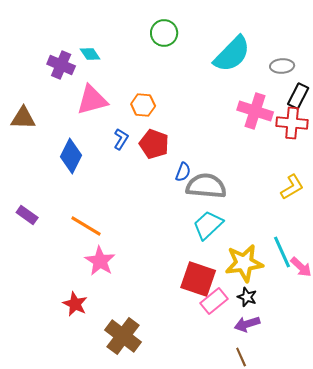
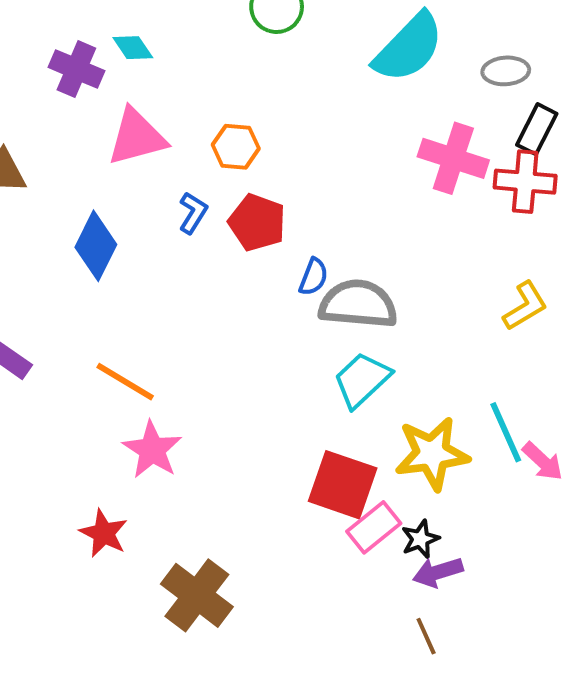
black star: (247, 297) -> (420, 539), moved, turned 30

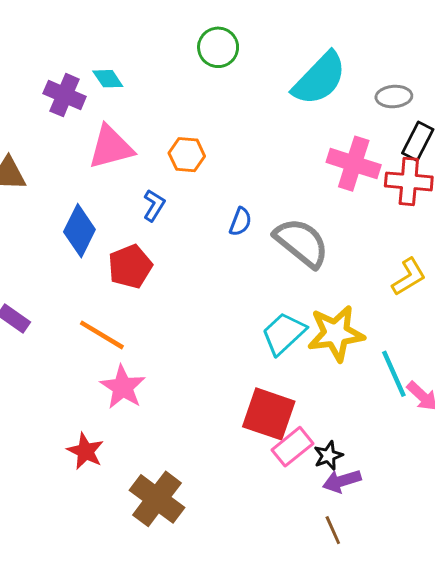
red pentagon: (257, 222) -> (130, 266), moved, turned 30
blue semicircle: (313, 277) -> (240, 222), moved
gray semicircle: (358, 304) -> (302, 243), moved, turned 34
yellow star: (432, 454) -> (336, 333), moved

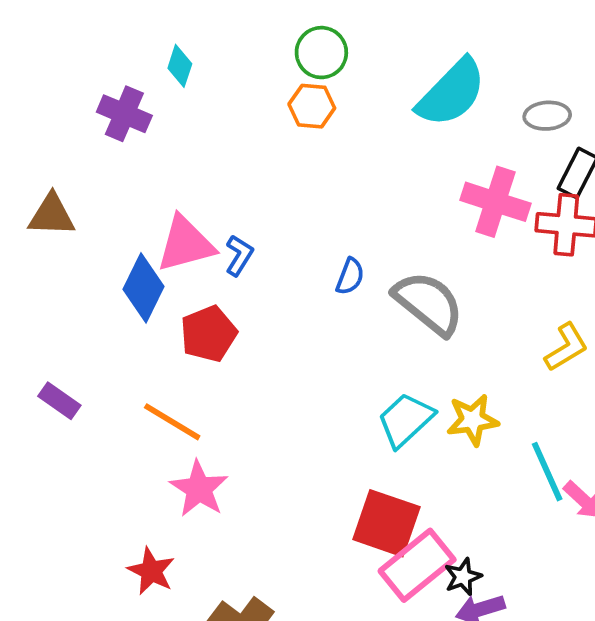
cyan diamond: (108, 79) -> (180, 66), moved, turned 52
pink triangle: (111, 147) -> (186, 244), moved
orange hexagon: (187, 155) -> (312, 106), moved
yellow star: (336, 333) -> (473, 420), size x0.7
pink rectangle: (293, 447) -> (417, 565), size x1.4

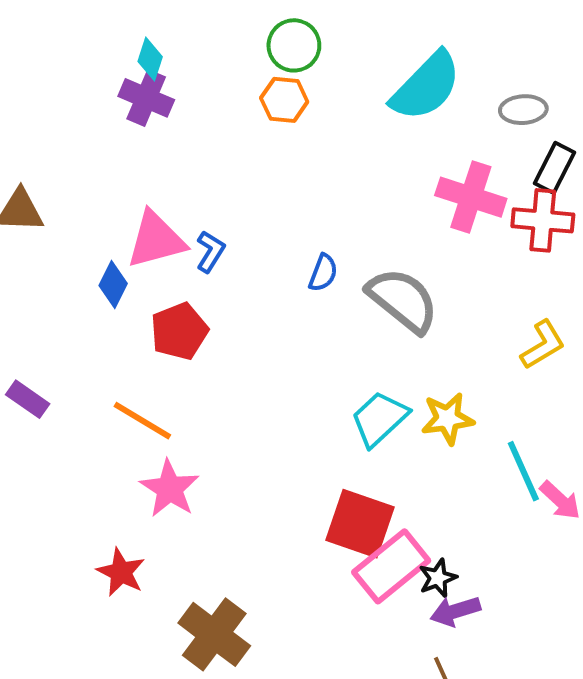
purple cross: (124, 114) -> (146, 98), moved
blue diamond: (143, 288) -> (113, 285), size x0.7

